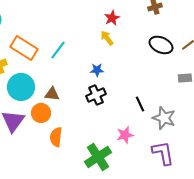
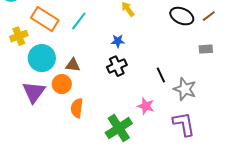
pink star: (125, 135) -> (146, 106), turned 30

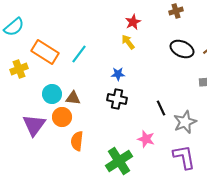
cyan circle: (42, 58) -> (52, 94), moved, size x0.7
black cross: (117, 66) -> (117, 99), turned 36
gray star: (185, 89) -> (185, 122), turned 30

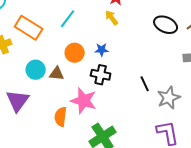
cyan line: (79, 54) -> (68, 19), moved
orange circle: (62, 117) -> (75, 53), moved
pink star: (146, 139) -> (84, 101), moved, size x1.5

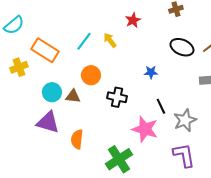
yellow arrow: (112, 18) -> (110, 40), moved
blue star: (102, 50) -> (151, 72), moved
purple triangle: (18, 101) -> (48, 122), moved, turned -50
pink star: (84, 101) -> (145, 129), moved

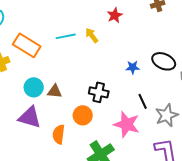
cyan line: (84, 41) -> (66, 36), turned 42
black ellipse: (182, 47) -> (164, 61), moved
orange circle: (91, 75) -> (83, 115), moved

